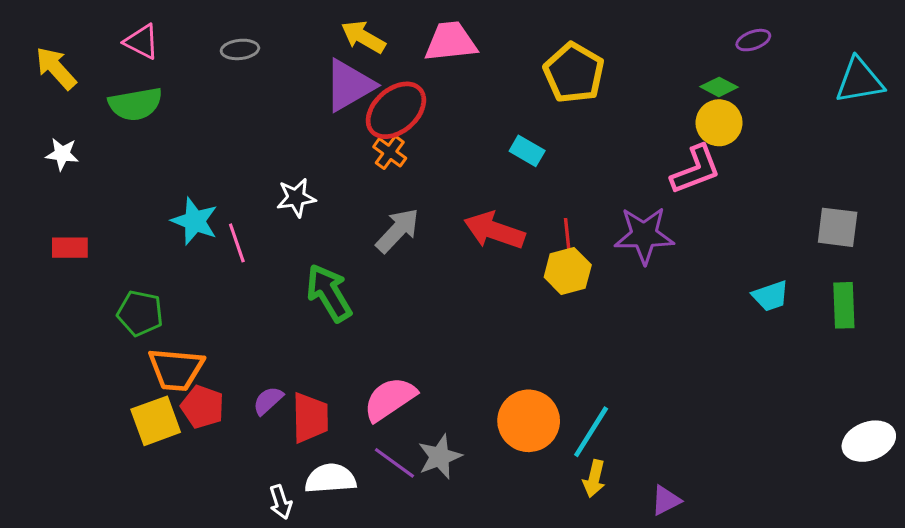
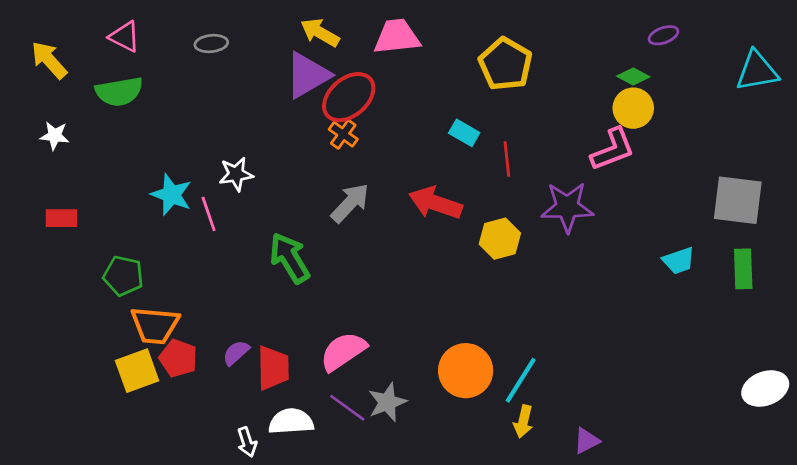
white star: (296, 198) -> (236, 174), moved
gray square: (838, 227) -> (738, 200), size x1.4
red line: (568, 238) -> (507, 159), moved

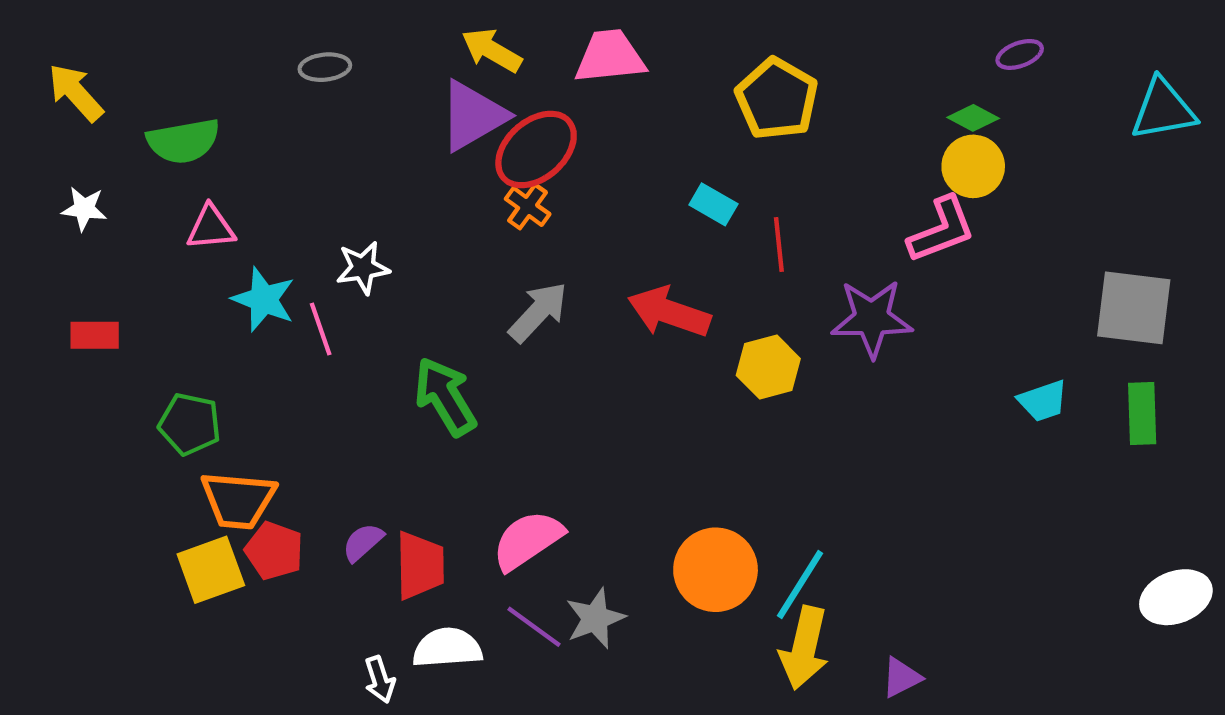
pink triangle: (125, 37) -> (211, 228), moved, turned -32
yellow arrow: (523, 421) -> (804, 648), size x1.6

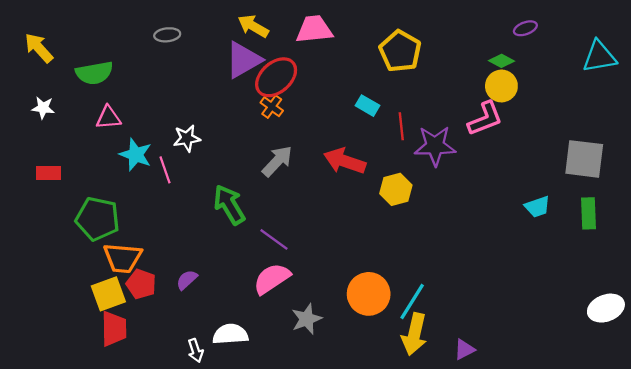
purple star: (872, 318) -> (435, 146), moved
green pentagon: (190, 424) -> (98, 219), size x1.4
red trapezoid: (420, 566) -> (114, 329), moved
purple line: (534, 627) -> (274, 239), moved

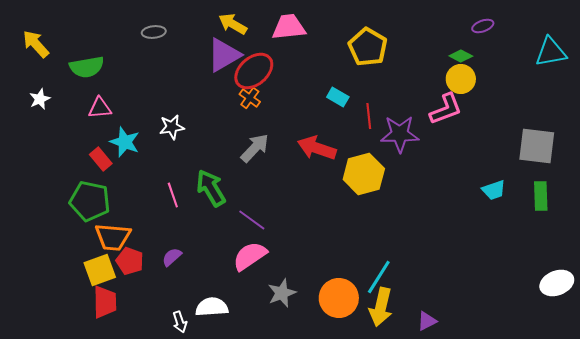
white star: (43, 108) -> (40, 99), turned -30
pink line: (165, 170) -> (173, 195), moved
red rectangle: (49, 173) -> (101, 159), moved, turned 50
yellow hexagon: (396, 189) -> (364, 174), size x1.4
orange circle: (369, 294) -> (339, 298), moved

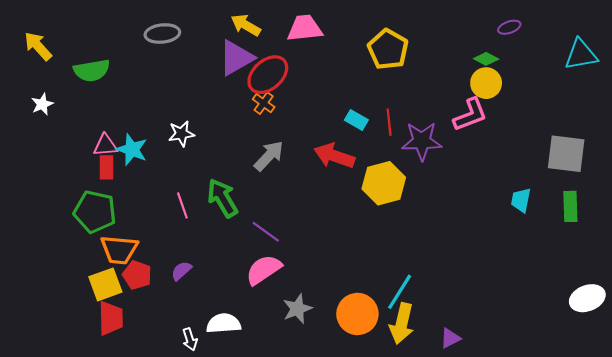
gray ellipse: (154, 32) -> (162, 34), size x1.4
cyan rectangle: (338, 97) -> (356, 120), moved
pink triangle: (100, 108) -> (105, 145), moved
red rectangle: (101, 159) -> (106, 167), turned 40
cyan trapezoid: (494, 190) -> (521, 200), turned 120

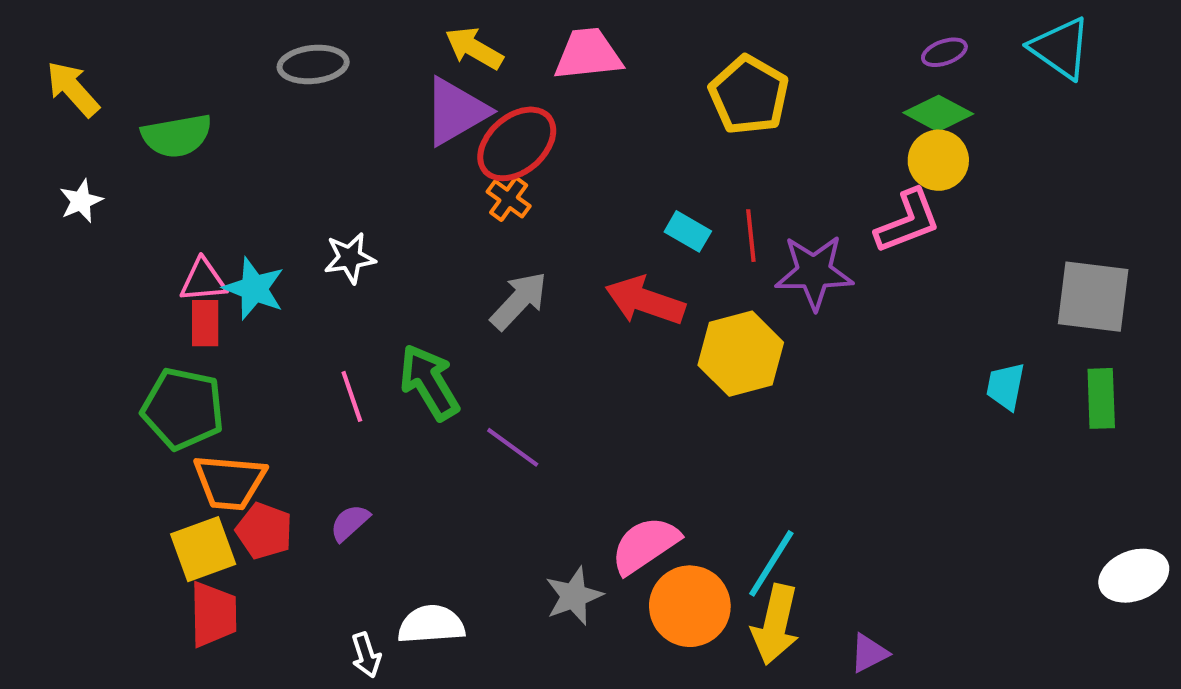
purple ellipse: (509, 27) -> (944, 52), moved
cyan triangle: (581, 55) -> (1061, 48), moved, turned 45
green diamond: (486, 59) -> (938, 113), size x1.4
pink semicircle: (264, 270) -> (645, 545), moved

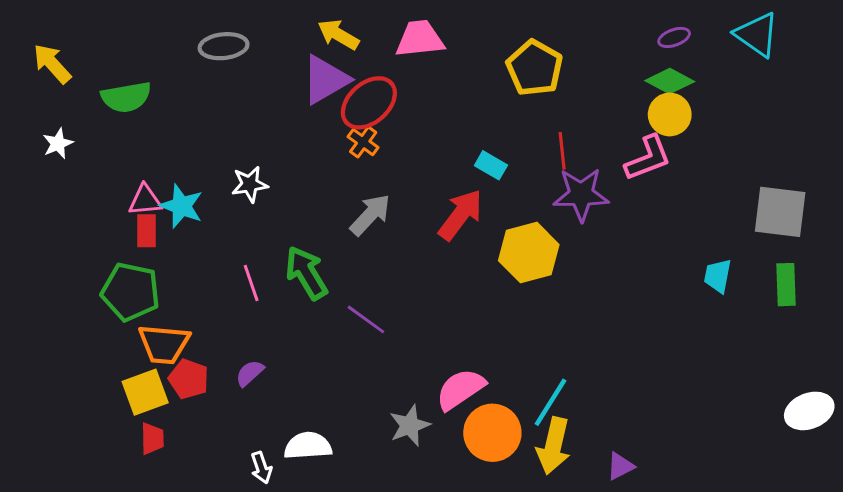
red line: (751, 236) -> (562, 151), moved
red arrow: (645, 301) -> (460, 215), turned 108
red trapezoid: (213, 614) -> (152, 439), size x0.7

